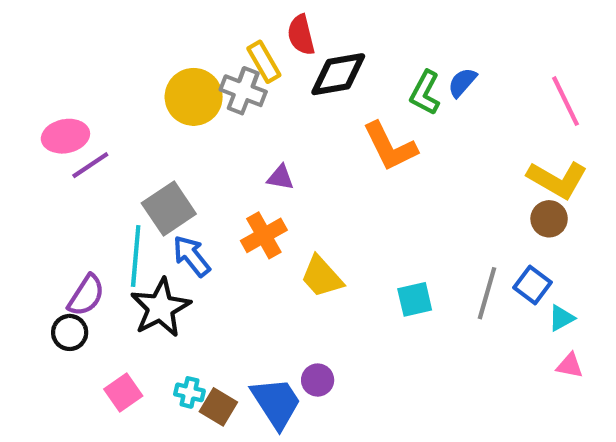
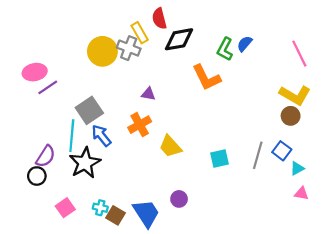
purple circle: (318, 380) -> (179, 199), moved

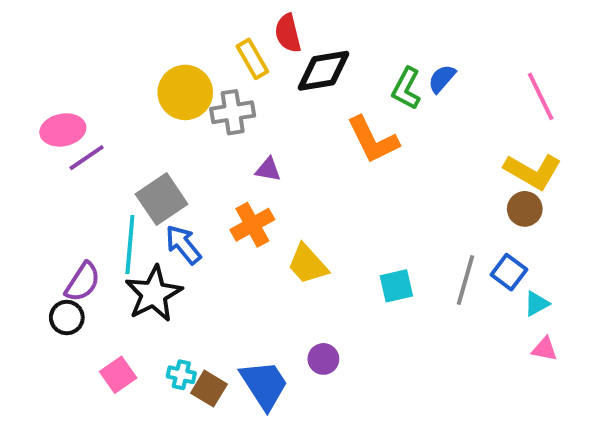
gray cross: (129, 48) -> (233, 112), moved, turned -30

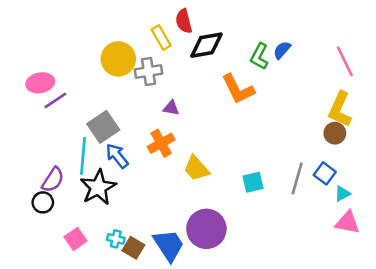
yellow L-shape: (533, 171) -> (340, 109), turned 84
pink triangle: (544, 349) -> (347, 223), size x1.5
purple circle: (323, 359) -> (206, 229), size x2.0

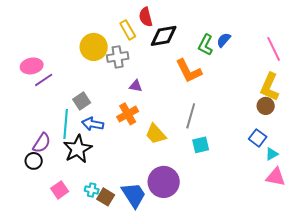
gray square: (103, 127) -> (82, 101), size x0.7
blue arrow: (117, 156) -> (93, 124), turned -40
gray line: (297, 178) -> (191, 116), moved

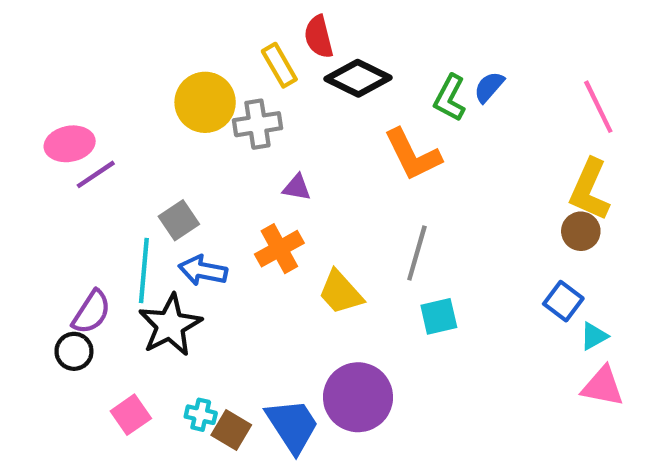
black diamond: (164, 36) -> (358, 78), turned 36

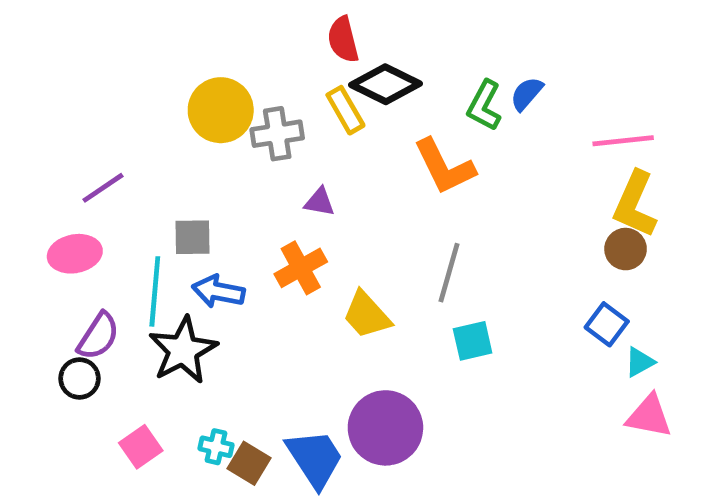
yellow rectangle: (279, 65) -> (345, 110), moved
pink line: (598, 107) -> (623, 141), moved, turned -70
pink ellipse: (70, 144) -> (75, 254), moved
gray square: (179, 220) -> (192, 237), turned 33

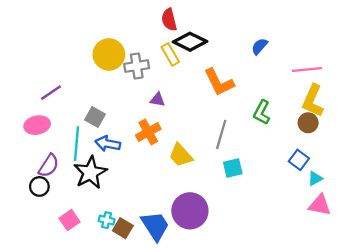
green L-shape: (484, 105) -> (262, 112), moved
gray square: (192, 237) -> (95, 117), turned 30

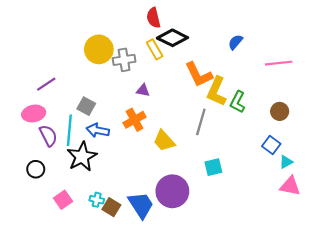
yellow L-shape: (313, 101) -> (217, 91), moved
purple semicircle: (49, 166) -> (48, 136), moved, turned -60
cyan square: (233, 168) -> (213, 167), moved

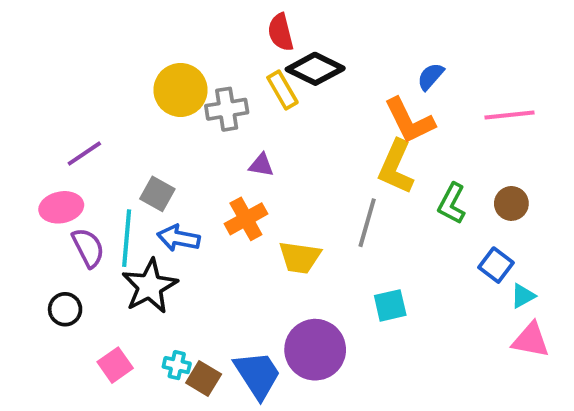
orange L-shape: (199, 75) -> (409, 121), moved
green L-shape: (238, 102) -> (452, 203), moved
yellow trapezoid: (164, 141) -> (300, 257), turned -40

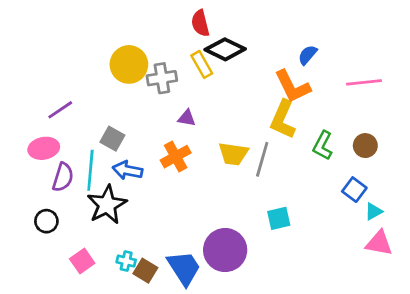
purple semicircle: (88, 248) -> (63, 177), turned 44
yellow trapezoid: (300, 257) -> (233, 154), moved

